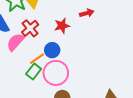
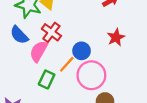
red star: (62, 26) -> (116, 37), moved
green rectangle: (34, 72) -> (47, 79), moved

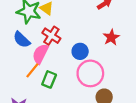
orange line: (67, 64) -> (32, 70), moved

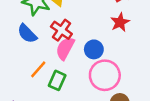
red star: (111, 37) -> (120, 22), moved
pink semicircle: (40, 54) -> (65, 48), moved

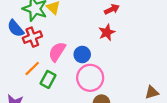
red cross: (61, 30) -> (32, 37), moved, turned 30
blue semicircle: (27, 34) -> (16, 28), moved

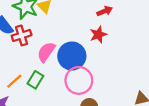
blue circle: (82, 54) -> (72, 56), size x1.6
orange line: (32, 68) -> (14, 81), moved

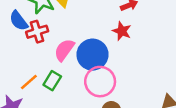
red star: (98, 35) -> (122, 31), turned -30

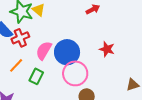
red star: (122, 31) -> (107, 49), moved
orange line: (29, 82) -> (16, 65), moved

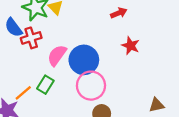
red star: (107, 49) -> (131, 46), moved
orange line: (16, 65) -> (23, 93), moved

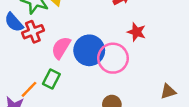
pink circle: (91, 86) -> (113, 58), moved

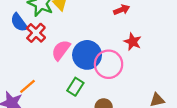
red cross: (33, 32) -> (36, 33), turned -30
green rectangle: (51, 79) -> (75, 87), moved

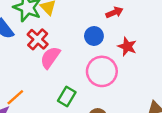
red cross: (36, 33) -> (38, 39), moved
blue circle: (87, 55) -> (94, 36), moved, size x0.6

